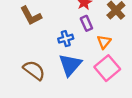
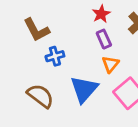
blue cross: (66, 39) -> (55, 56), moved
orange triangle: (104, 42) -> (110, 64), moved

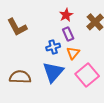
blue cross: (55, 56) -> (53, 47), moved
brown semicircle: (40, 96) -> (20, 77), turned -35

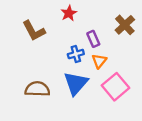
red star: (66, 15) -> (69, 13), moved

